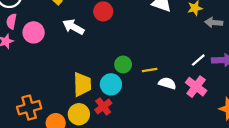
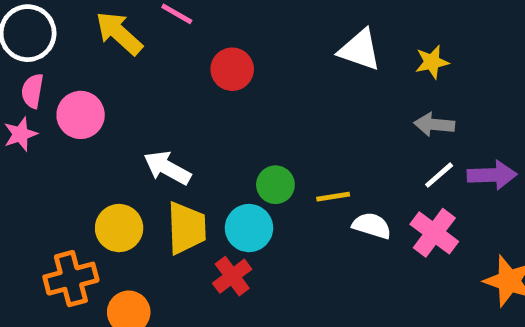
gray arrow: (214, 22) -> (434, 125), moved
white arrow: (73, 27) -> (167, 168), moved
yellow circle: (79, 114) -> (119, 228), moved

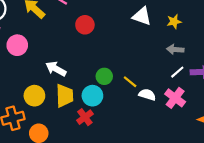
yellow line: (333, 197) -> (130, 82), turned 48

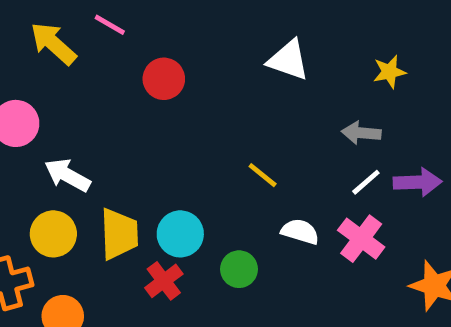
yellow star: (174, 22) -> (389, 72), moved
white arrow: (56, 69) -> (67, 175), moved
green circle: (104, 76) -> (239, 269), moved
yellow line: (130, 82) -> (263, 175), moved

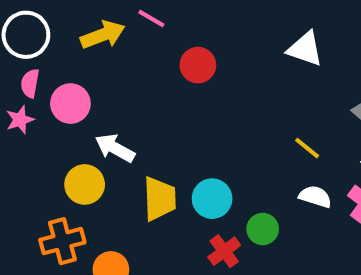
yellow arrow: (53, 44) -> (103, 35), turned 117
yellow line: (263, 175) -> (307, 148), moved
yellow circle: (53, 234) -> (85, 184), moved
red cross: (164, 281) -> (224, 251), moved

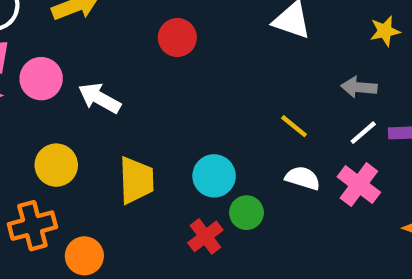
white arrow: (115, 148) -> (99, 98), moved
cyan circle: (212, 199) -> (214, 176), moved

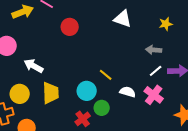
white arrow: (99, 98) -> (34, 66), moved
yellow line: (294, 126) -> (106, 75), moved
yellow circle: (56, 165) -> (20, 94), moved

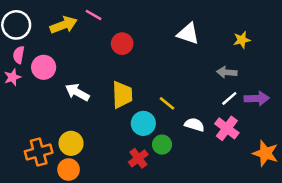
yellow trapezoid: (51, 93) -> (122, 95), moved
yellow circle: (20, 94) -> (71, 143), moved

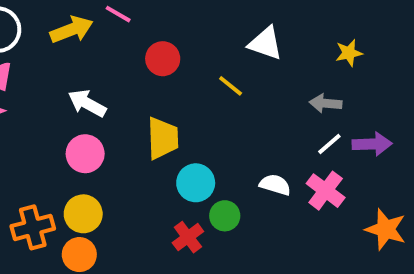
pink circle: (44, 67) -> (85, 154), moved
white arrow: (77, 92) -> (87, 103), moved
yellow line: (167, 103) -> (231, 86), moved

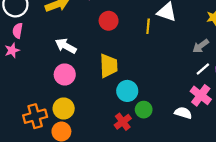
yellow line: (231, 86) -> (148, 26), moved, turned 56
gray arrow: (326, 103) -> (201, 46), turned -42
white semicircle: (275, 185) -> (183, 113), moved

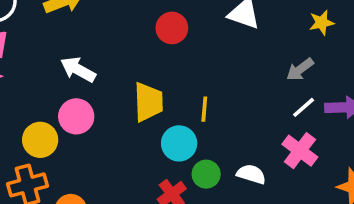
red circle: (109, 21) -> (172, 28), moved
yellow line: (148, 26) -> (204, 109), moved
yellow circle: (64, 108) -> (40, 140), moved
white semicircle: (183, 113) -> (251, 174), moved

